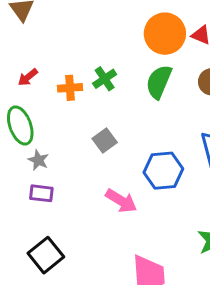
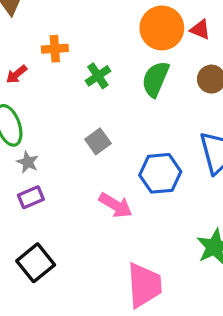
orange cross: (70, 88) -> (55, 49), moved
purple rectangle: (41, 193) -> (31, 197), turned -30

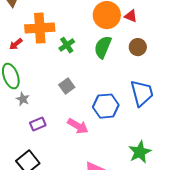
orange cross: (55, 49) -> (40, 28), size x1.8
purple rectangle: (31, 197) -> (38, 124), moved

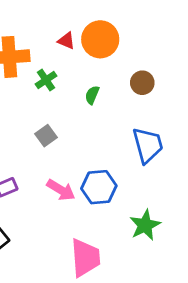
red triangle: (131, 16) -> (66, 41), moved
green semicircle: (103, 47) -> (92, 95), moved, size x0.6
blue hexagon: (106, 106) -> (99, 187), moved

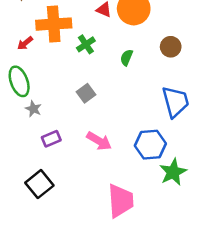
blue hexagon: (99, 187) -> (150, 145), moved

